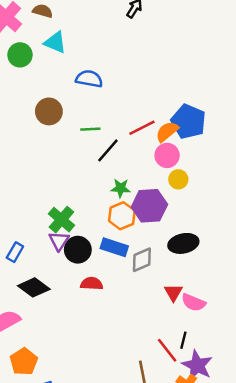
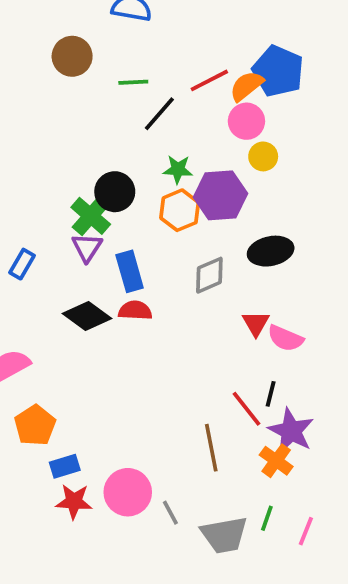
blue rectangle: (114, 247) -> (130, 271), moved, turned 56
black circle: (78, 250) -> (115, 192), moved
black diamond: (34, 287) -> (87, 316), moved

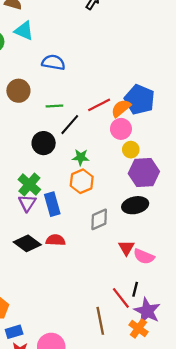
black circle: (115, 192) -> (44, 143), moved
purple hexagon: (221, 195) -> (144, 173), moved
blue rectangle: (130, 271) -> (52, 204), moved

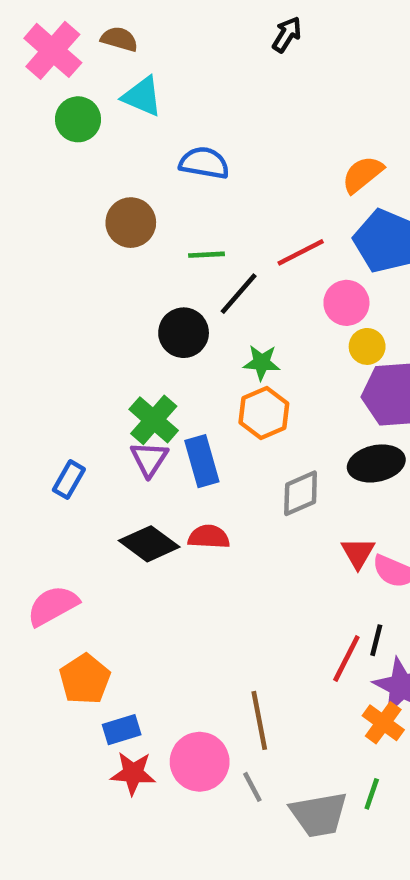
orange semicircle: (121, 108) -> (363, 174), moved
red line: (121, 298) -> (346, 658), turned 65
brown line: (100, 321) -> (259, 720), moved

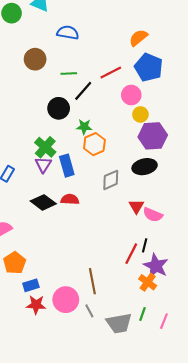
green star: (262, 363) -> (84, 127), moved

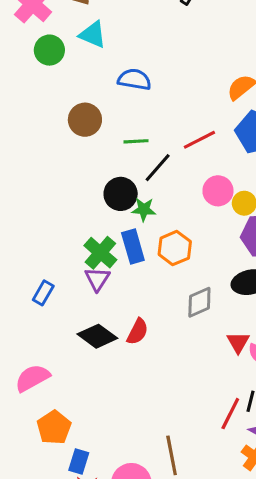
pink circle: (131, 95) -> (218, 191), moved
green star: (84, 127) -> (144, 209), moved
blue rectangle: (67, 166) -> (133, 247), moved
red semicircle: (70, 199) -> (138, 332), turned 114
blue rectangle: (31, 285) -> (79, 462), turned -56

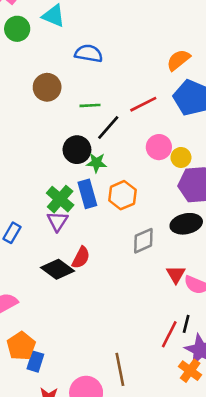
red semicircle: (138, 332) -> (81, 258), moved
blue rectangle: (79, 462) -> (35, 362), moved

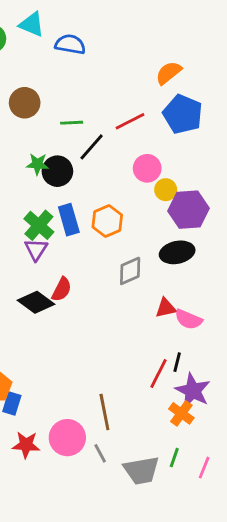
blue semicircle: (89, 53) -> (70, 44), moved
yellow circle: (181, 157) -> (166, 190), moved
green star: (96, 163) -> (37, 164), moved
red triangle: (176, 274) -> (166, 308), turned 48

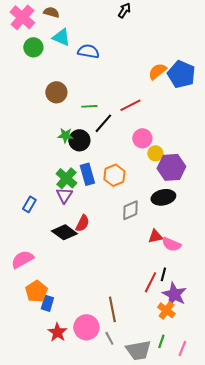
blue pentagon: (183, 114) -> (181, 74), moved
red star: (26, 445) -> (57, 332), turned 30

